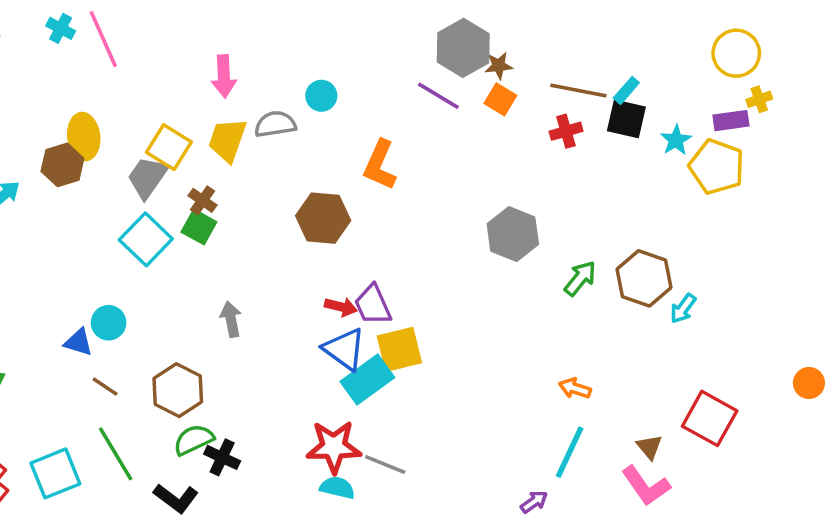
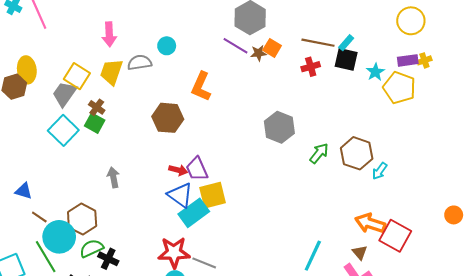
brown star: (499, 66) -> (258, 53), moved
yellow cross: (759, 99) -> (424, 60), moved
cyan circle: (109, 323) -> (59, 237), moved, size x1.6
orange arrow: (575, 388) -> (370, 223), moved, size x1.6

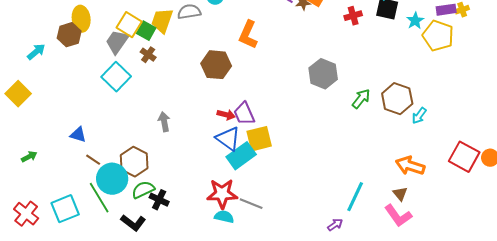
green square: (95, 123) -> (146, 31), moved
red square: (395, 236) -> (464, 157), moved

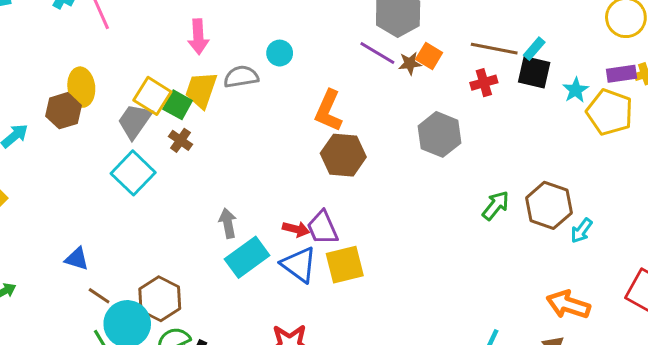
brown hexagon: (216, 65) -> (343, 155), moved
gray hexagon: (323, 74) -> (439, 134), moved
gray arrow: (164, 122) -> (228, 223), moved
cyan rectangle: (241, 156) -> (247, 257), moved

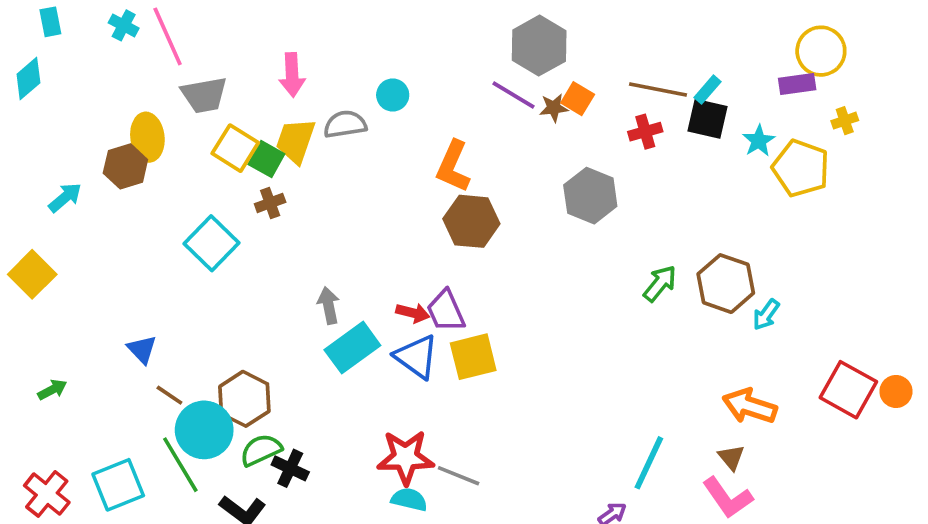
purple rectangle: (621, 74) -> (797, 84), moved
gray trapezoid: (135, 121) -> (204, 95), moved, turned -135
brown cross: (180, 140) -> (270, 203), turned 35
blue triangle: (77, 259) -> (142, 349), turned 30

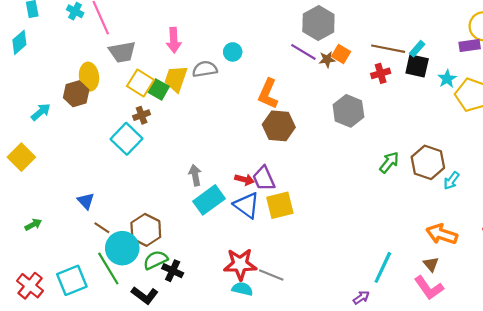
brown cross: (270, 203) -> (142, 115), moved

